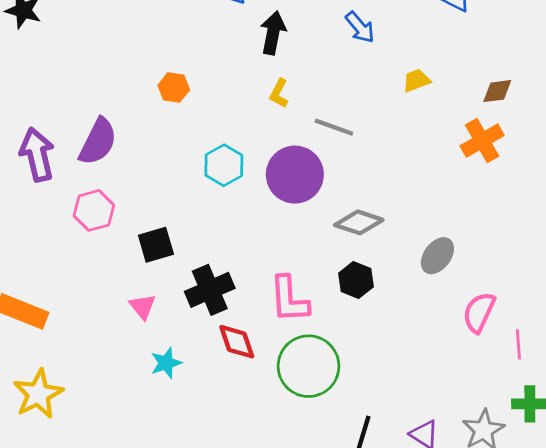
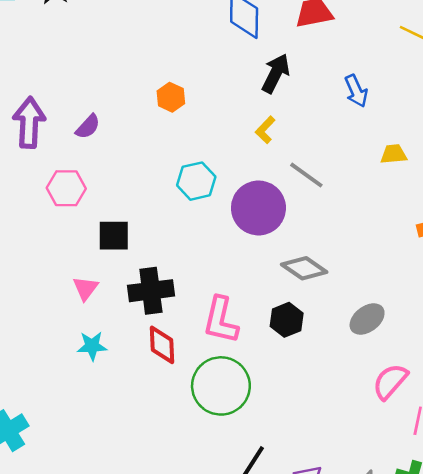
purple semicircle: (98, 142) -> (88, 127), size x0.6

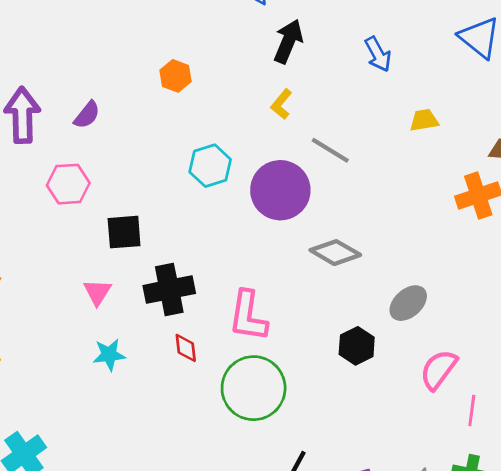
black hexagon: (287, 320) -> (357, 346), moved
red diamond: (162, 345) -> (186, 348), size x0.7

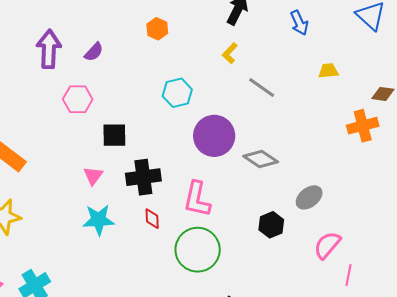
purple circle: (280, 190) -> (214, 136), moved
cyan star: (109, 355) -> (99, 220), size x1.4

